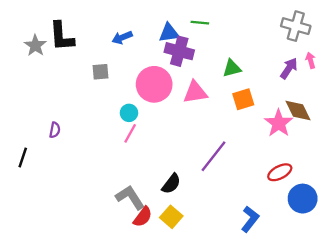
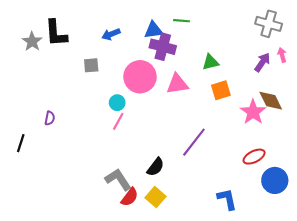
blue L-shape: (250, 219) -> (227, 199), turned -50

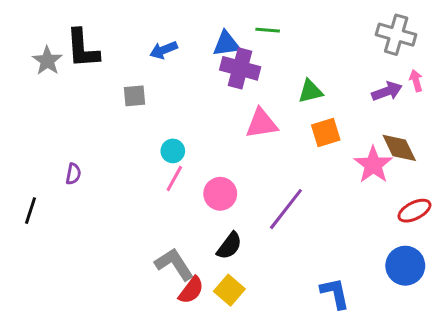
purple arrow: (262, 62) -> (387, 91), turned 36
pink circle: (140, 77) -> (220, 194), moved, size x0.7
red ellipse: (254, 157) -> (414, 211), moved

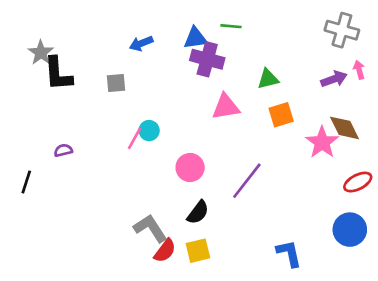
black L-shape: (83, 48) -> (58, 74), moved
purple semicircle: (73, 174) -> (63, 150), turned -114
pink line: (174, 178) -> (135, 138), moved
yellow square: (229, 290) -> (198, 251), turned 35

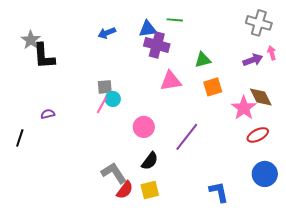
gray square: (116, 83) -> (105, 87), moved
red ellipse: (358, 182) -> (258, 135), moved

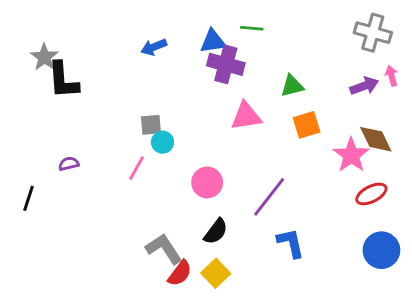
pink line: (102, 105) -> (137, 168), moved
yellow square: (150, 190) -> (216, 273), turned -30
blue L-shape: (219, 192) -> (291, 243), moved

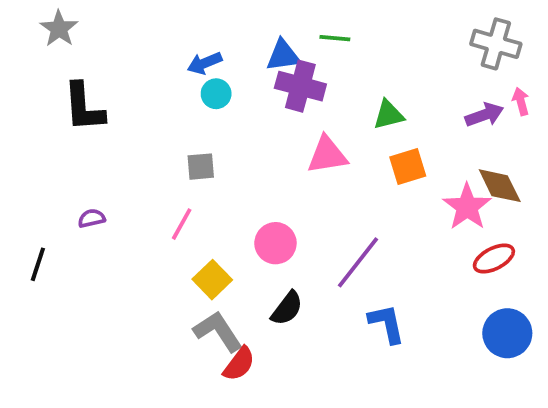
gray star: (44, 57) -> (59, 29), moved
cyan circle: (162, 142) -> (216, 94), moved
yellow square: (216, 273) -> (212, 280), moved

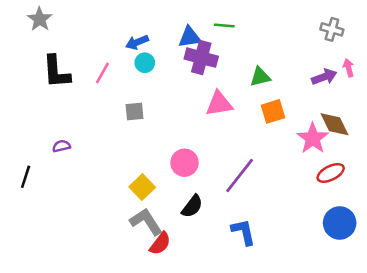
gray cross: (496, 44) -> (332, 29), size x0.7
pink line: (182, 224) -> (102, 73), moved
blue L-shape: (387, 324) -> (243, 232), moved

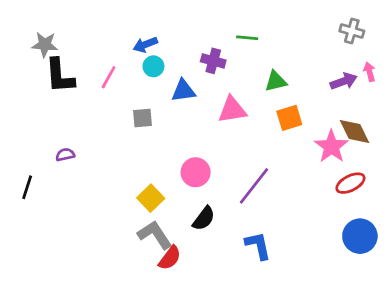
gray star: (40, 19) -> (45, 45), moved, turned -30
green line: (224, 26) -> (247, 38), moved
blue triangle: (190, 37) -> (183, 91), moved
purple cross: (201, 58) -> (213, 61), size x0.7

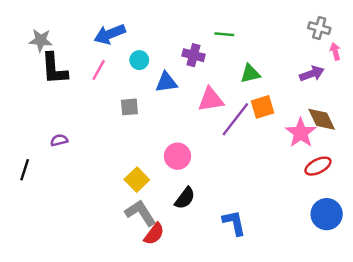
blue arrow: (145, 45) -> (110, 34), moved, size x1.4
pink arrow: (369, 72) -> (335, 51), moved
purple line: (254, 186) -> (235, 119), moved

